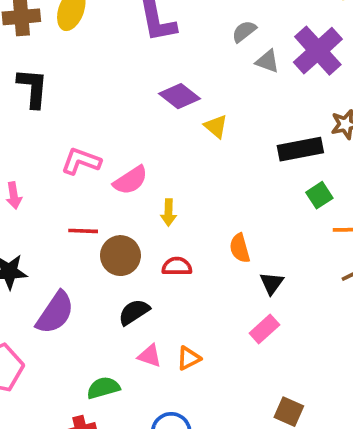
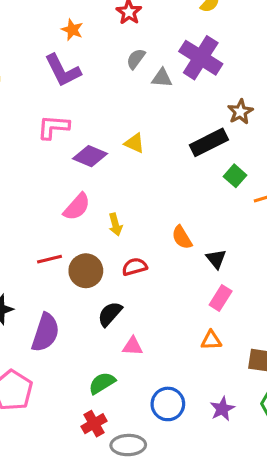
purple diamond: (179, 96) -> (90, 156), moved
pink L-shape: (81, 161) -> (53, 127), moved
orange triangle: (189, 358) -> (211, 340), moved, turned 40

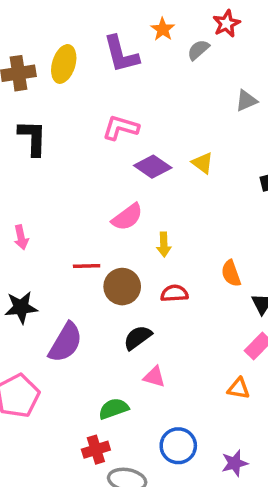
gray semicircle: (136, 59) -> (198, 50), moved
purple L-shape: (63, 70) -> (121, 54), moved
gray triangle: (162, 78) -> (246, 101), turned -40

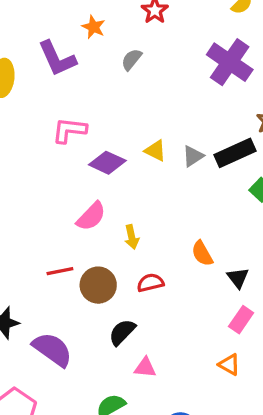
gray semicircle: (198, 50) -> (131, 60), moved
gray triangle: (246, 101) -> (193, 156), moved
purple semicircle: (65, 342) -> (52, 349), turned -75
orange triangle: (239, 388) -> (229, 365), turned 30

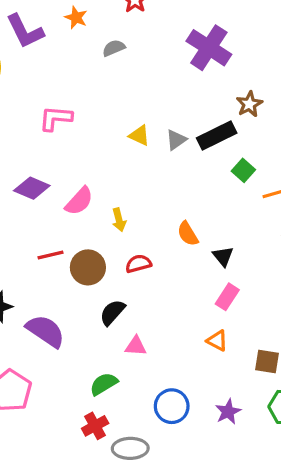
purple L-shape: (57, 58) -> (25, 31), moved
gray semicircle: (131, 60) -> (114, 48), turned 30
purple diamond: (107, 163) -> (32, 188), moved

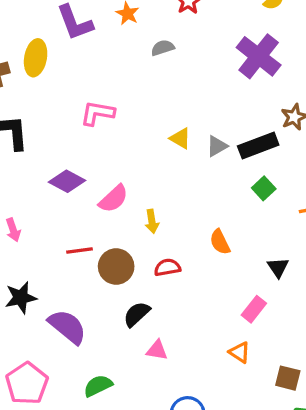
green square: (243, 170) -> (264, 188), moved
black triangle: (223, 256) -> (278, 268), moved
green semicircle: (104, 384) -> (98, 386), moved

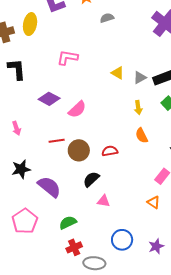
yellow arrow: (152, 221) -> (138, 108), moved

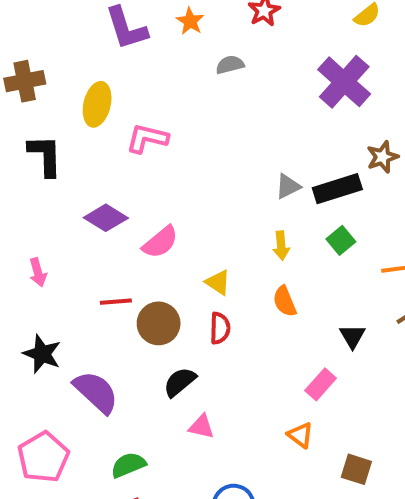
yellow ellipse: (30, 24) -> (97, 104), moved
yellow triangle: (118, 73) -> (218, 282), moved
red semicircle: (110, 151) -> (220, 328), turned 98
black star: (21, 169) -> (42, 354), turned 30

